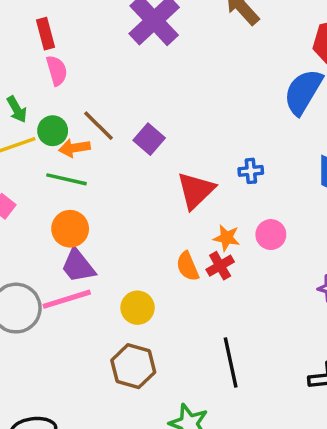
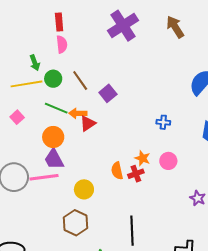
orange arrow: (74, 148) -> (78, 113), moved
red triangle: (196, 190) -> (88, 123), moved, size x0.7

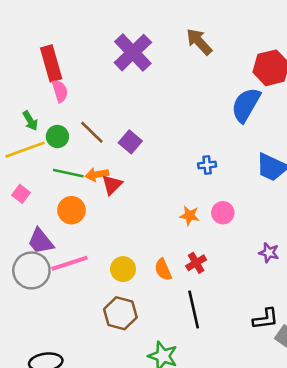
red rectangle: (59, 22) -> (51, 63), size x1.5
purple trapezoid: (54, 159) -> (41, 241), moved
orange semicircle: (117, 171) -> (163, 270), moved
red cross: (136, 174) -> (196, 263), moved

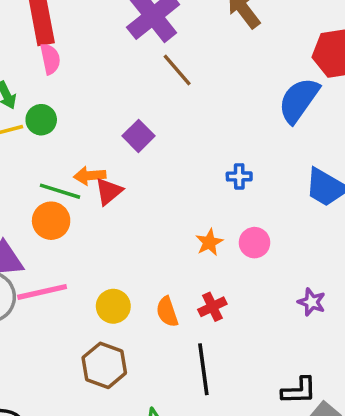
brown line: (92, 132) -> (177, 70), moved
green line: (68, 173) -> (60, 191), moved
orange star: (189, 216) -> (209, 242), turned 30

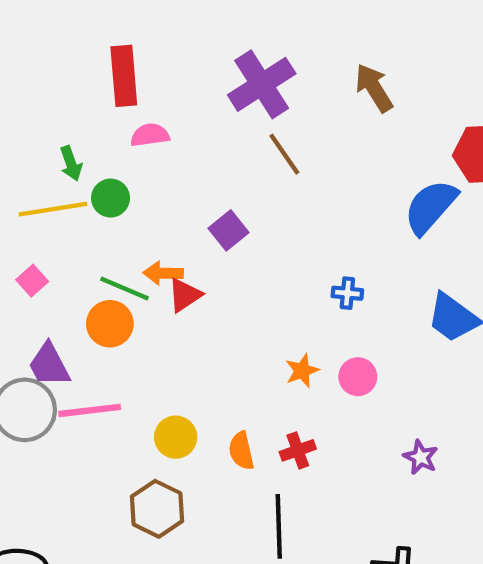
pink semicircle: (50, 59) -> (150, 135), moved, turned -92

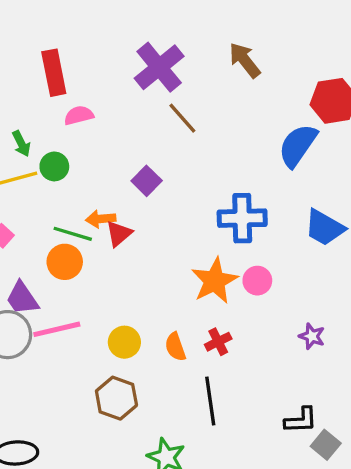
blue cross: (347, 293) -> (242, 218), size x2.0
orange star: (302, 371) -> (215, 281), size x1.8

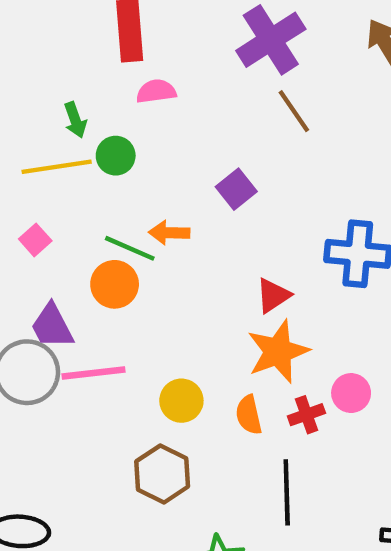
red triangle: (119, 234) -> (273, 295), moved
orange star: (215, 281) -> (278, 352), moved
pink circle: (257, 281) -> (351, 393), moved

